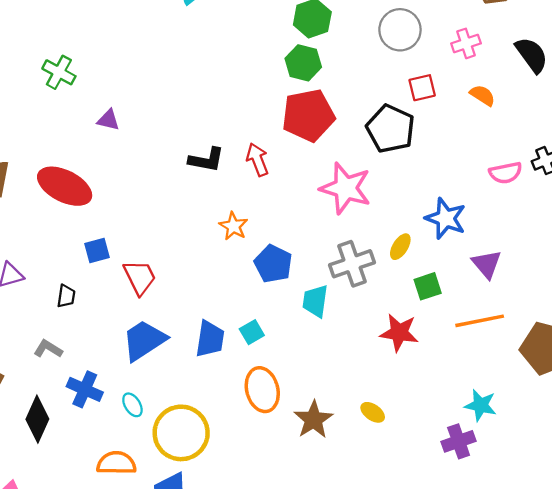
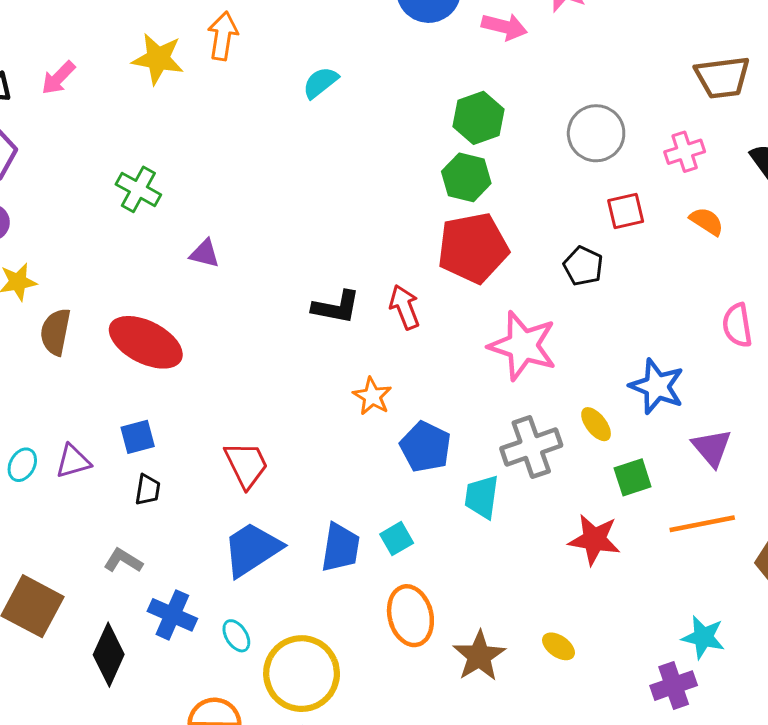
black pentagon: (391, 129) -> (583, 266), size x0.6
pink semicircle: (506, 173) -> (737, 325), turned 92
yellow ellipse: (400, 247) -> (596, 424), turned -70
blue square: (97, 251) -> (138, 437), moved

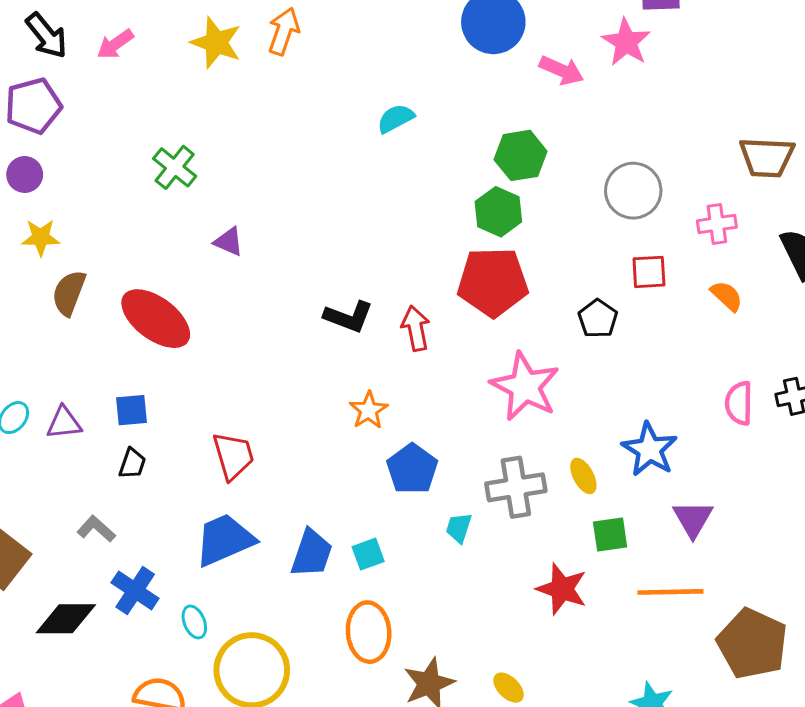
cyan semicircle: (320, 83) -> (396, 118), moved
cyan trapezoid: (482, 497) -> (459, 528), size x0.7
black diamond: (109, 655) -> (66, 619), turned 56

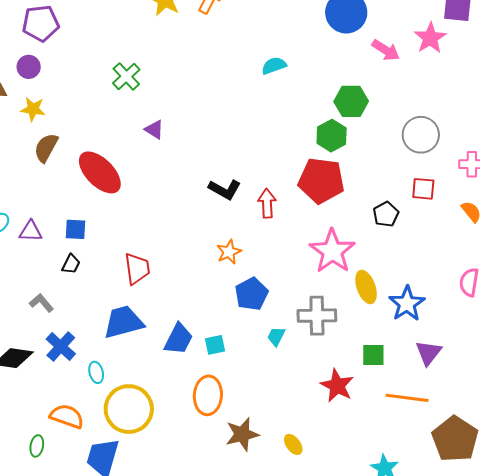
yellow ellipse: (583, 476) -> (366, 287), moved, size x1.4

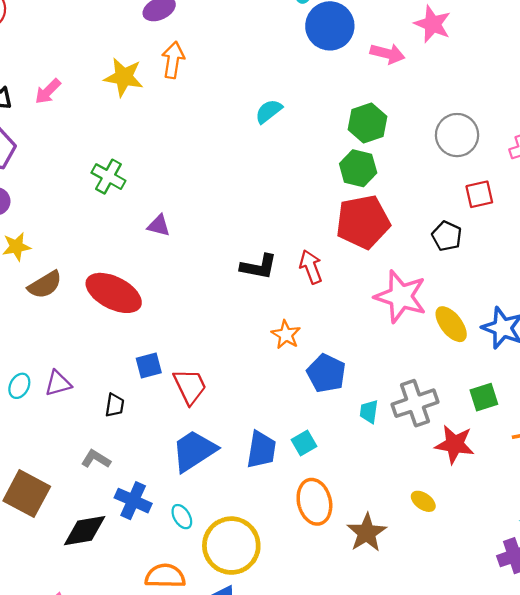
brown semicircle: (46, 148) -> (45, 285), turned -132
blue square: (76, 229) -> (149, 366), moved
gray cross: (317, 316) -> (415, 403), moved
yellow ellipse: (293, 444) -> (423, 501), moved

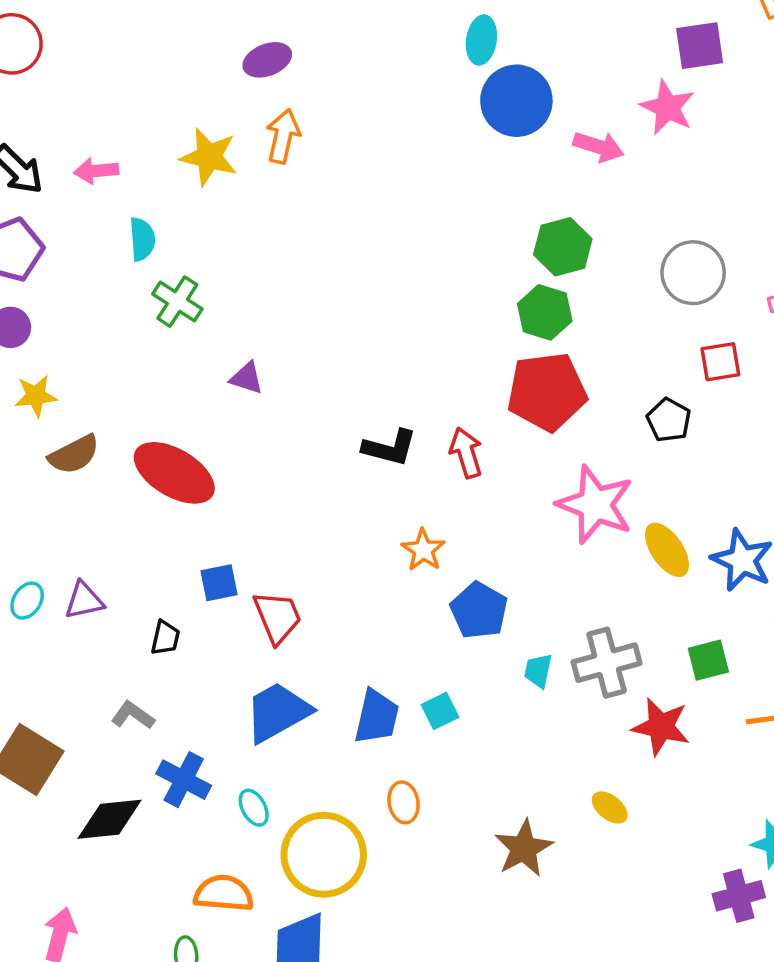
pink arrow: (48, 91) -> (96, 171), turned 36
cyan semicircle: (269, 111) -> (142, 239), moved, turned 120
orange ellipse: (314, 502) -> (404, 802), moved, size x0.6

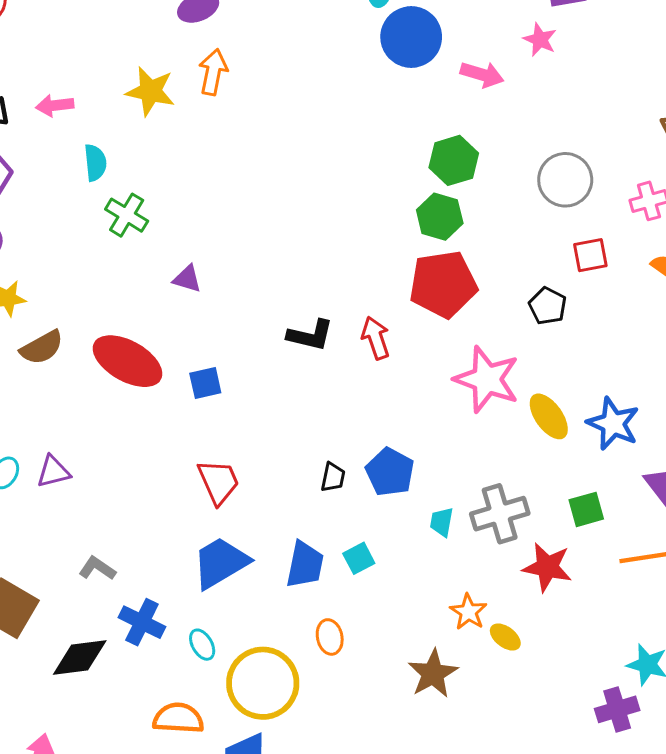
pink star: (667, 107) -> (540, 40), size x0.7
orange star: (423, 550) -> (468, 612), moved
blue square: (219, 583) -> (205, 383), moved
black trapezoid: (165, 638) -> (333, 477), moved

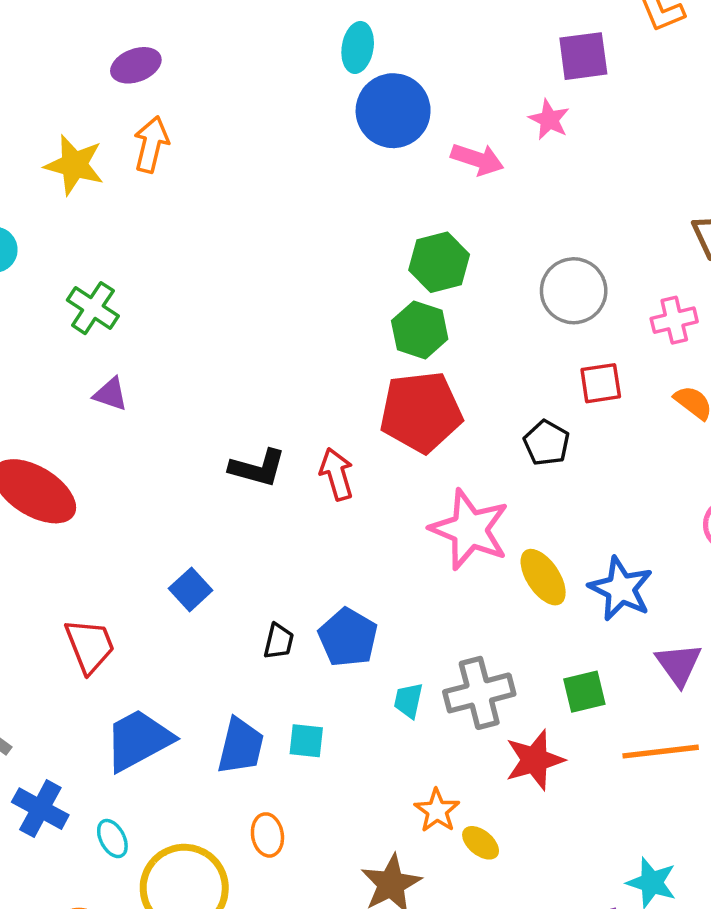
green cross: (127, 215) -> (93, 308), moved
blue square: (205, 383) -> (191, 589), moved, turned -32
red trapezoid: (218, 482) -> (90, 646), moved
cyan square: (359, 558) -> (306, 741), turned 32
red star: (547, 567) -> (535, 760), turned -30

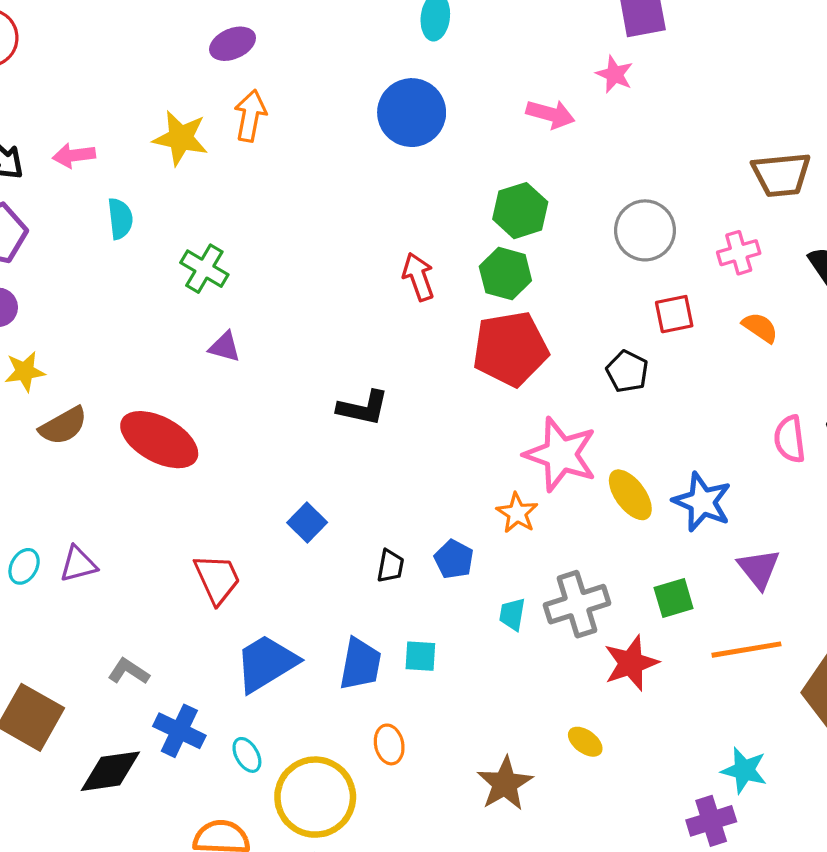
blue circle: (393, 111) -> (412, 113), moved
red arrow: (337, 474) -> (418, 277), moved
blue pentagon: (348, 637) -> (454, 559), size x0.7
orange star: (437, 811) -> (517, 513), moved

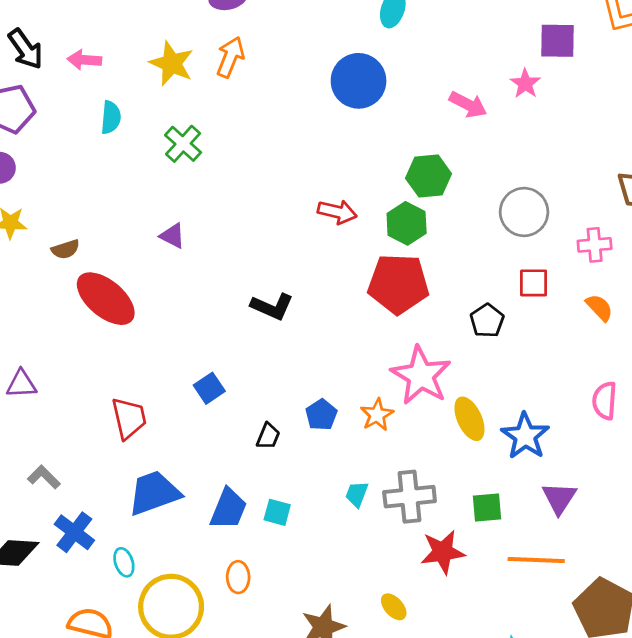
green cross: (204, 269) -> (183, 144), moved
red arrow: (418, 277) -> (337, 212), turned 111
brown semicircle: (63, 426) -> (66, 249), moved, size x0.7
blue pentagon: (454, 559) -> (321, 415), moved

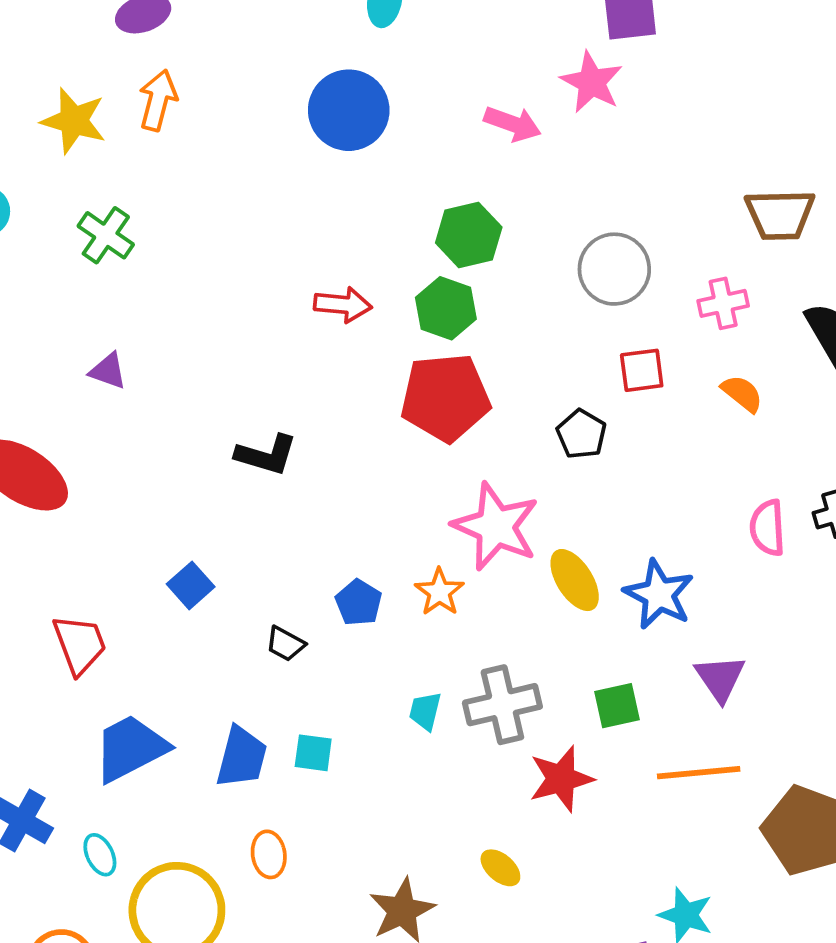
pink star: (525, 84) -> (592, 82), size x1.4
black trapezoid: (268, 436) -> (285, 644), turned 104

